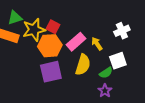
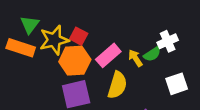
green triangle: (15, 18) -> (30, 25), turned -35
white square: (118, 61) -> (177, 84), moved
green semicircle: (106, 73) -> (152, 54), moved

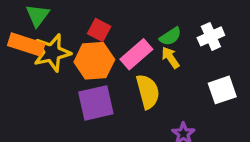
yellow star: (54, 40) -> (52, 53), moved
green semicircle: (152, 54) -> (170, 36), moved
yellow semicircle: (117, 85) -> (148, 92), turned -32

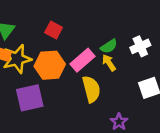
red square: (99, 30) -> (54, 30), moved
purple square: (96, 103) -> (30, 98), moved

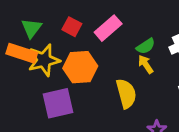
red square: (54, 30) -> (72, 27), moved
pink rectangle: (82, 60) -> (108, 28), moved

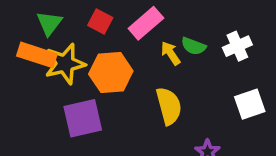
green semicircle: (146, 46) -> (193, 46), turned 54
yellow arrow: (146, 64) -> (171, 53), moved

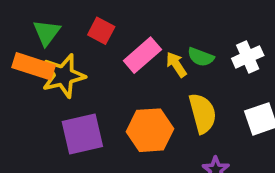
pink rectangle: (146, 23) -> (142, 55), moved
orange hexagon: (111, 73) -> (150, 130), moved
yellow semicircle: (169, 106) -> (203, 113), moved

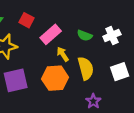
yellow arrow: (176, 64) -> (63, 54), moved

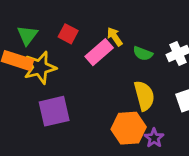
yellow arrow: (63, 54) -> (115, 37), moved
orange hexagon: (55, 78) -> (129, 128), moved

